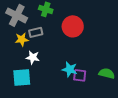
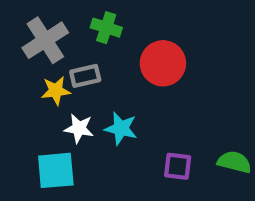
gray cross: (17, 15) -> (45, 40), turned 30
cyan star: (70, 69) -> (121, 128), moved

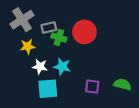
green cross: (106, 28) -> (59, 38), moved
gray rectangle: (85, 76) -> (49, 27), moved
cyan square: (56, 170) -> (48, 89), moved

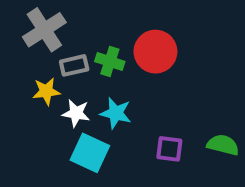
gray rectangle: (49, 27) -> (74, 65), moved
yellow star: (28, 46) -> (46, 91), moved
cyan square: (48, 89) -> (90, 153), turned 30

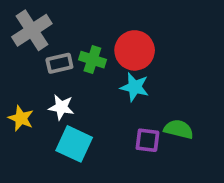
yellow star: (46, 91) -> (21, 118), moved, turned 30
cyan star: (116, 113) -> (135, 87), moved
green semicircle: (223, 145) -> (179, 129), moved

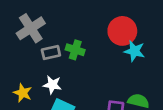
red circle: (135, 50) -> (122, 31), moved
cyan star: (135, 87) -> (134, 51), moved

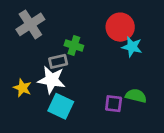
gray rectangle: (51, 52) -> (58, 61), moved
white star: (52, 85) -> (51, 80), size x1.5

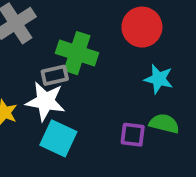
green cross: (74, 46) -> (77, 53), size x1.5
cyan star: (132, 47) -> (159, 79), moved

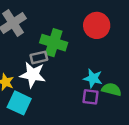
cyan star: (159, 79) -> (93, 78), moved
cyan square: (58, 138) -> (19, 103), moved

